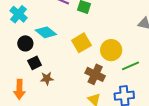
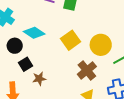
brown cross: (95, 74) -> (87, 70), turned 30

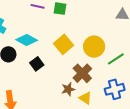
black square: (26, 64) -> (37, 64), moved
brown star: (39, 79) -> (68, 89), moved

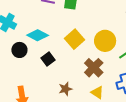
brown star: (68, 89) -> (65, 89), moved

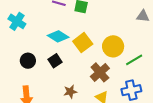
cyan diamond: (38, 35) -> (58, 36), moved
black circle: (19, 50) -> (28, 61), moved

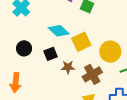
brown star: (70, 92) -> (68, 67), moved

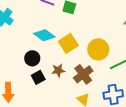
black circle: (24, 48) -> (32, 58), moved
black square: (51, 54) -> (38, 77), moved

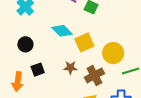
black circle: (32, 58) -> (25, 44), moved
black square: (38, 77) -> (38, 70), moved

